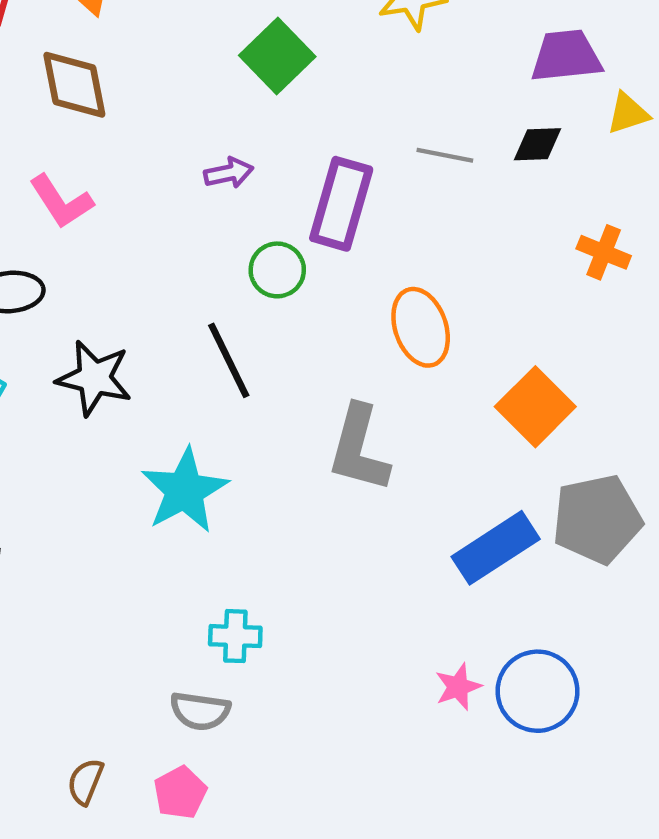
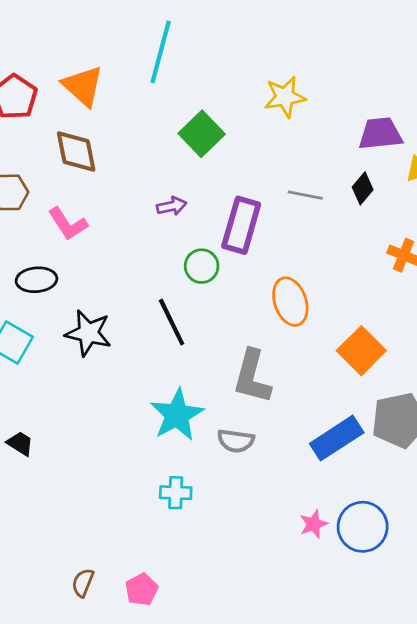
black diamond: (537, 144) -> (363, 188), turned -48
cyan star: (185, 490) -> (177, 415), moved
gray semicircle: (200, 711) -> (236, 441), moved

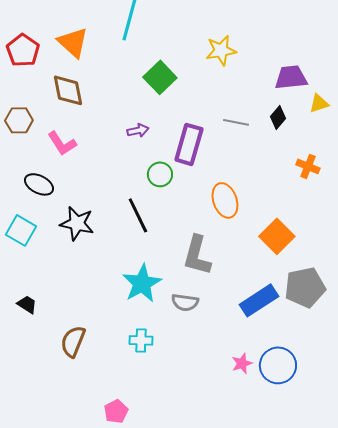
black ellipse: (36, 280) -> (39, 184), turned 32
brown semicircle: (83, 583) -> (73, 341), moved, size x1.5

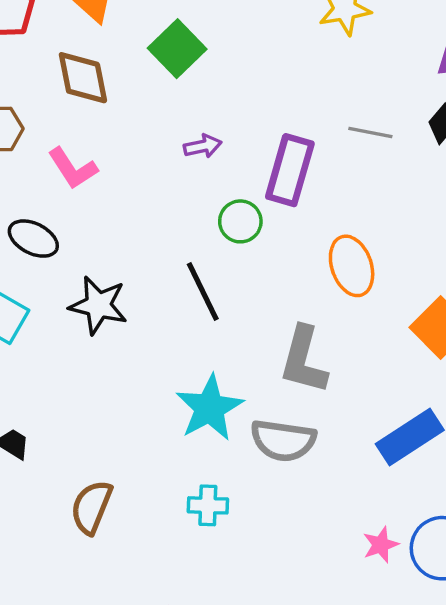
green square: (160, 77) -> (177, 49), moved
gray semicircle: (185, 302) -> (283, 440), size x1.4

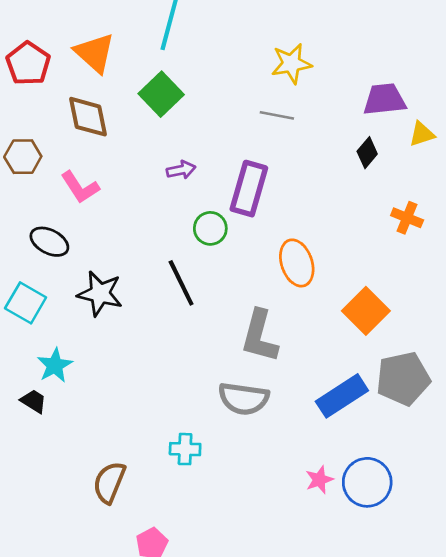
gray line: (370, 132) -> (277, 115), moved
cyan star: (210, 408) -> (55, 365), moved, size x0.7
brown semicircle: (92, 507) -> (109, 482), moved

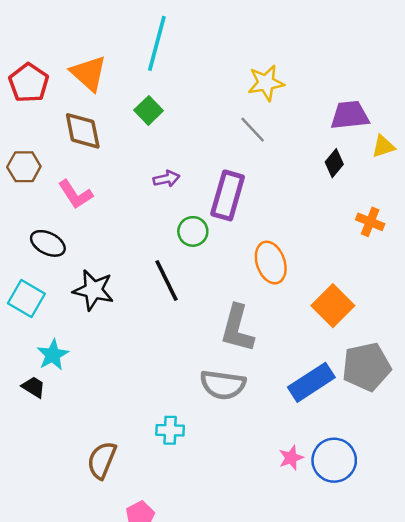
green square: (161, 94) -> (149, 110), size x0.7
gray line: (277, 115) -> (253, 130), turned 36

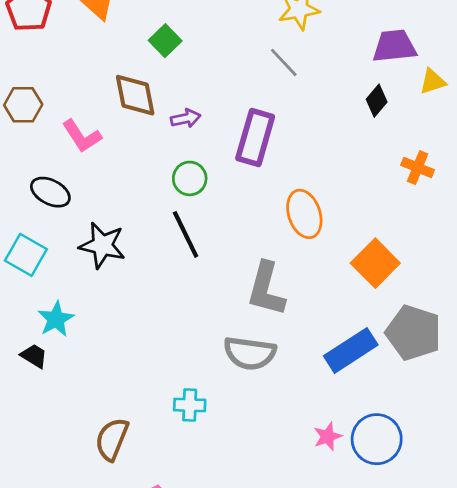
brown diamond: (83, 131) -> (135, 95), moved
green circle: (193, 231) -> (190, 178), moved
gray pentagon: (367, 367) -> (414, 333), turned 30

